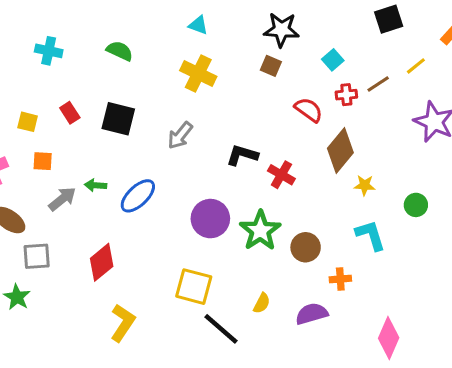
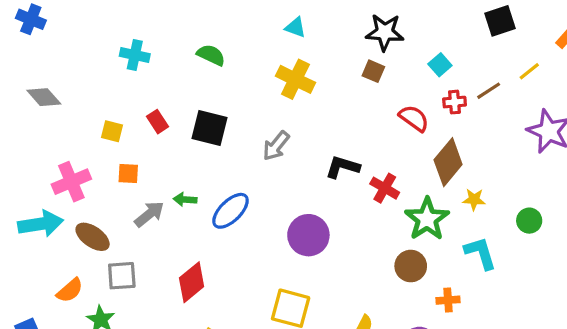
green star: (260, 231) -> (427, 219), moved

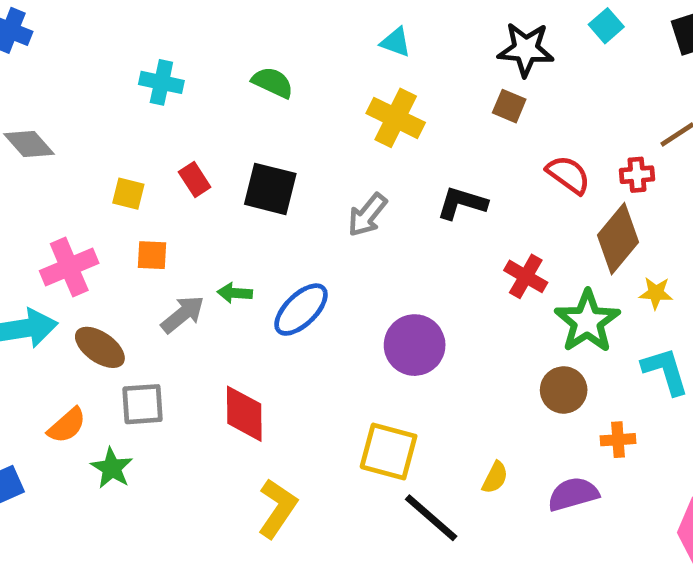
cyan square: (440, 65) -> (606, 26), moved
red cross: (455, 102) -> (637, 175), moved
black L-shape: (343, 167) -> (462, 203), moved
red diamond: (192, 282) -> (244, 414), turned -51

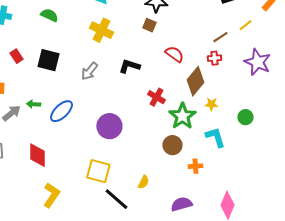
red cross: (637, 175) -> (214, 58), moved
purple semicircle: (573, 494) -> (181, 204), moved

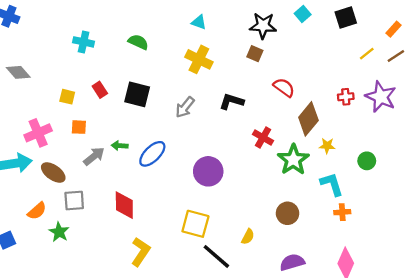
brown line: (220, 37) -> (396, 56), moved
red cross: (214, 58) -> (346, 97), moved
brown circle: (172, 145) -> (287, 213), moved
orange cross: (195, 166) -> (342, 212), moved

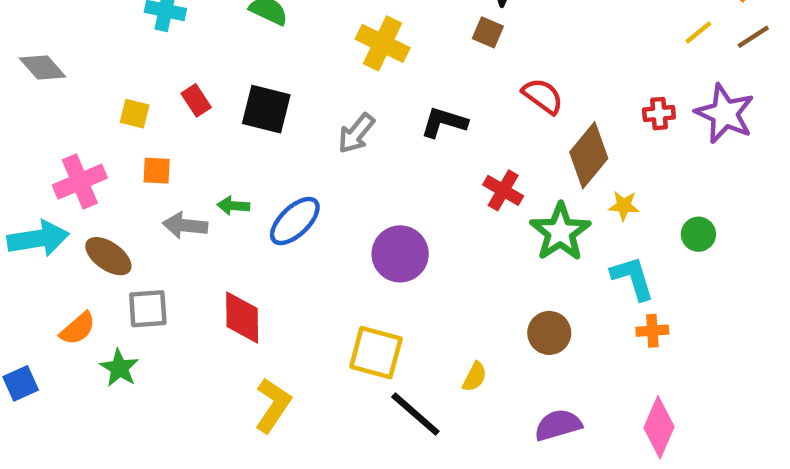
gray arrow: (94, 156) -> (185, 225), turned -135

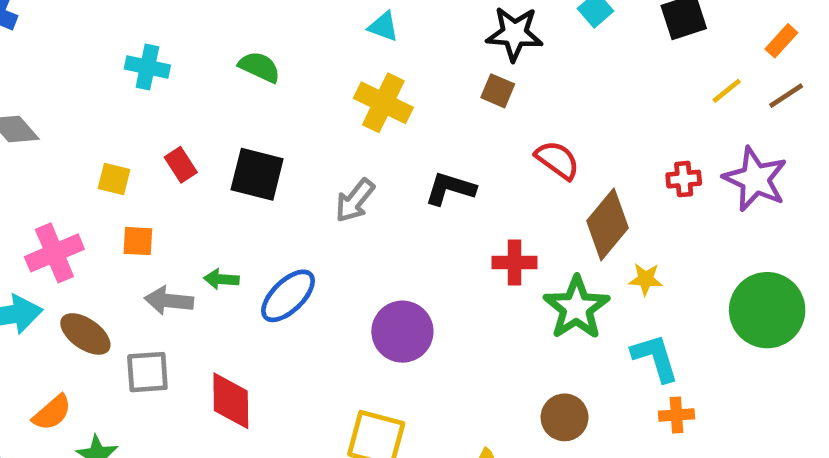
red cross: (503, 190) -> (514, 262), turned -30
green circle: (698, 234) -> (767, 310), moved, size x2.0
gray square: (148, 309) -> (147, 372), moved

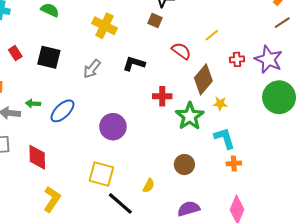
yellow line: (727, 91) -> (212, 35), moved
green circle: (767, 310) -> (279, 97), moved

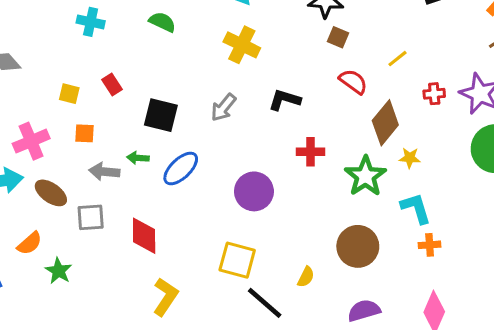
brown square: (155, 20) -> (338, 37), moved
black square: (49, 57) -> (161, 115), moved
red cross: (162, 96) -> (310, 152), moved
brown circle: (184, 165) -> (358, 246), size x1.4

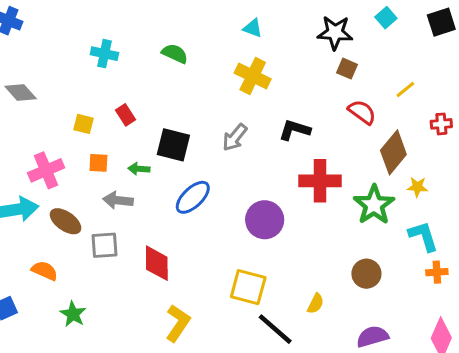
red cross: (310, 152) -> (320, 181), size x1.5
green arrow: (138, 158) -> (139, 169), moved
orange semicircle: (30, 243) -> (45, 271), turned -115
brown circle: (358, 246) -> (366, 274), size x0.7
green star: (59, 271) -> (73, 314), moved

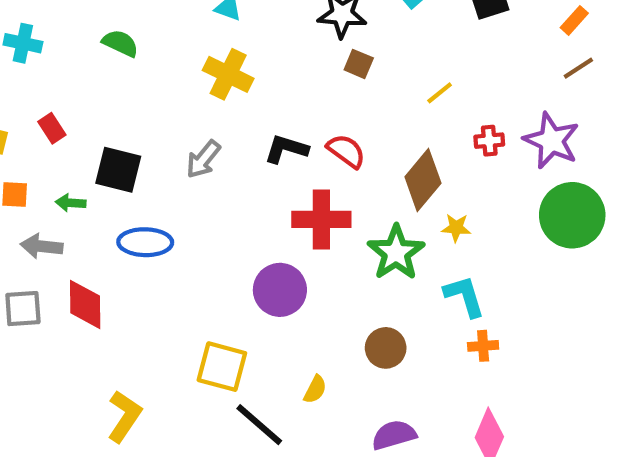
red semicircle: (362, 112) -> (346, 151), moved
blue ellipse: (193, 197) -> (145, 242), turned 45
purple circle: (265, 220) -> (280, 290), moved
red diamond: (157, 263) -> (85, 304), moved

